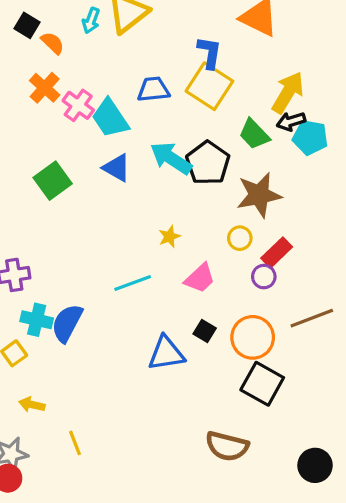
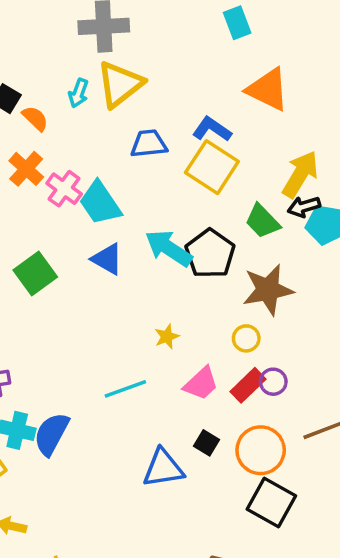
blue L-shape: (209, 53) -> (212, 129), turned -64
blue trapezoid: (153, 89) -> (149, 144), moved
red rectangle: (277, 253) -> (248, 385), moved

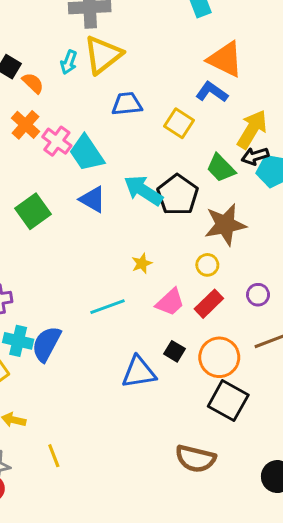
blue L-shape: (212, 129) -> (212, 92), moved
yellow square: (212, 167) -> (179, 123), size x0.7
purple circle: (273, 382) -> (258, 295), moved

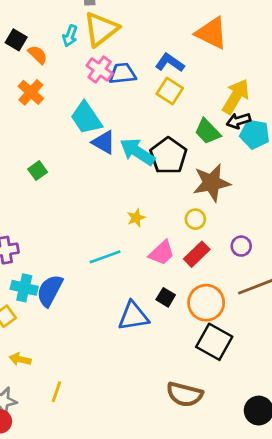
blue L-shape: (212, 92) -> (170, 63), moved
pink cross: (57, 141) -> (100, 69), moved
blue triangle: (93, 199) -> (104, 142), moved
green square: (33, 211) -> (38, 171), size x0.6
yellow line: (54, 456) -> (57, 392), turned 40

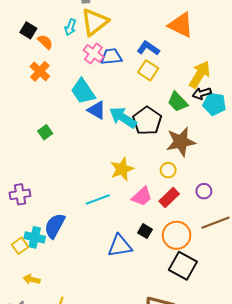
yellow star: (136, 218) -> (122, 169), size x1.6
cyan cross: (24, 288) -> (35, 237), moved

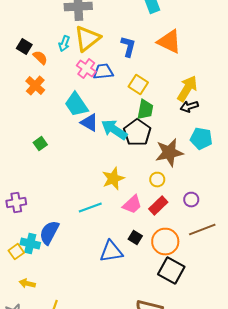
blue L-shape: (148, 48) -> (128, 47), moved, turned 70
green trapezoid: (178, 102) -> (145, 110), moved, turned -125
cyan pentagon: (214, 104) -> (201, 139), moved

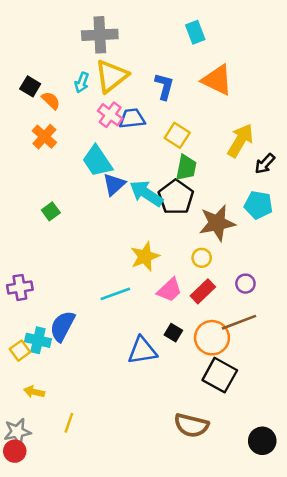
black arrow: (189, 107) -> (265, 164), moved, turned -30
blue triangle: (89, 123) -> (114, 184), turned 48
brown line: (202, 230) -> (239, 322), moved

